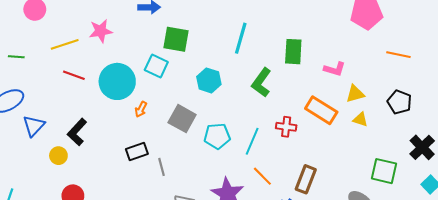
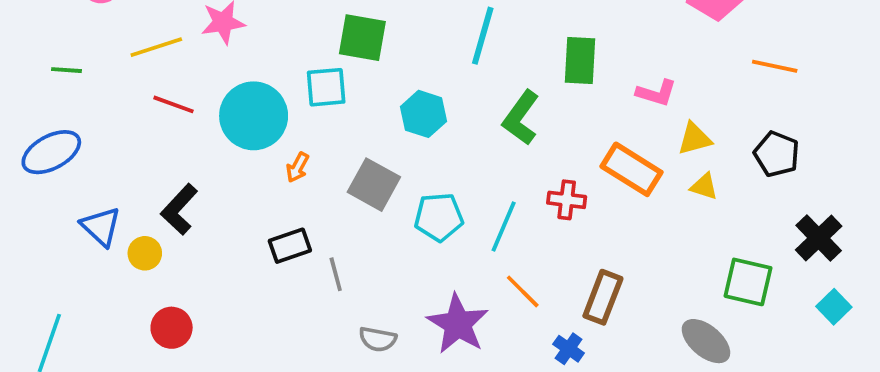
cyan square: (156, 66) -> (326, 87), turned -30
blue triangle: (34, 126) -> (101, 227), moved, turned -30

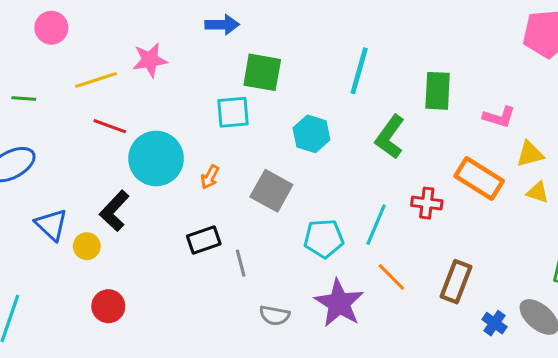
cyan circle: (254, 116) -> (156, 158), moved
cyan pentagon: (439, 217) -> (324, 239), moved
blue cross: (569, 349) -> (495, 323), moved

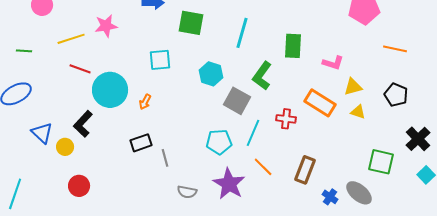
green square: (262, 72) -> (191, 23), moved
gray square: (271, 191) -> (237, 101), moved

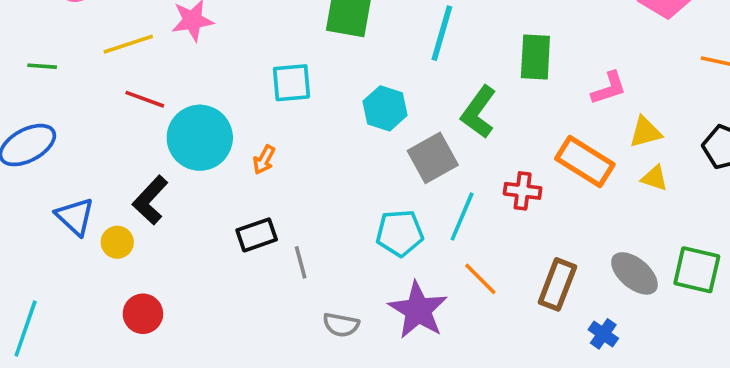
pink L-shape: (333, 63) -> (609, 88), turned -35
gray square: (237, 101) -> (433, 158), turned 32
gray ellipse: (359, 193) -> (634, 273), moved

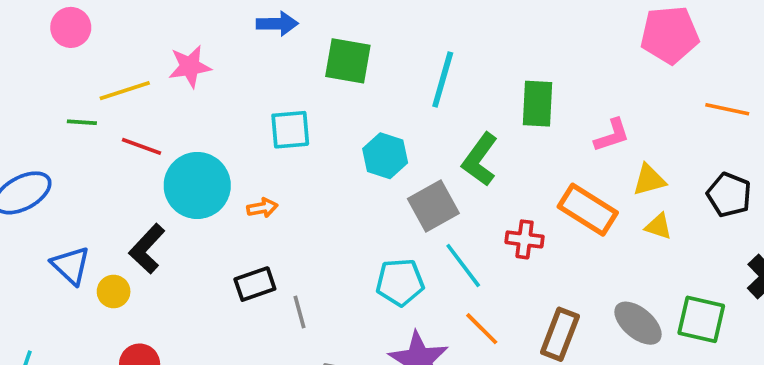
green line: (42, 66) -> (82, 122), moved
orange arrow: (264, 160) -> (262, 208), turned -128
cyan line: (462, 217) -> (463, 265), turned -60

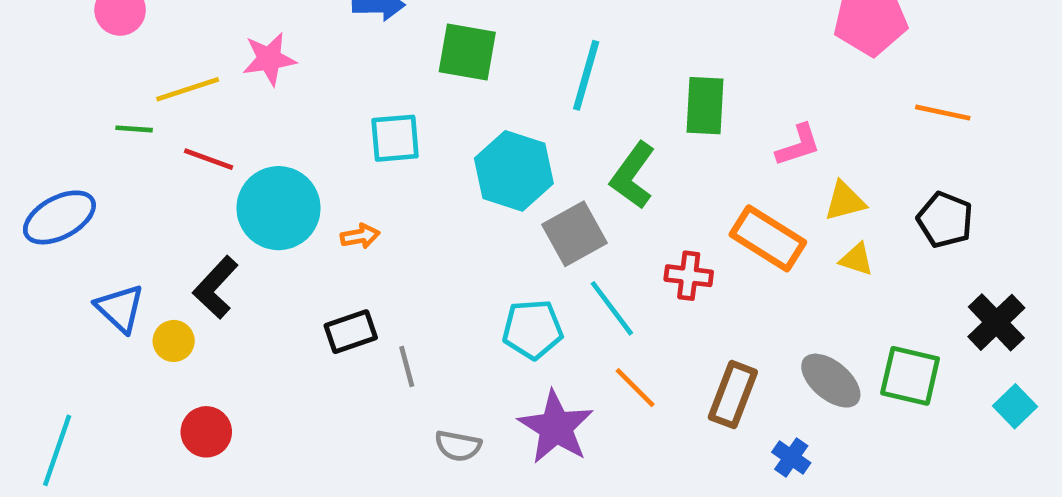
cyan hexagon: (385, 156) -> (514, 171), size x1.4

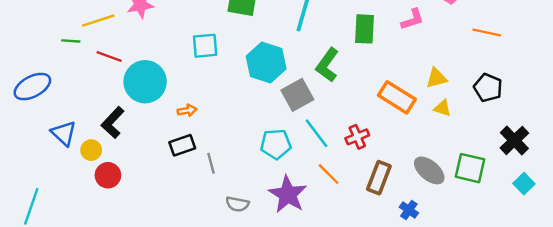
pink L-shape: (798, 145) -> (412, 19), moved
orange arrow: (360, 236) -> (187, 110), moved
red cross: (689, 276) -> (357, 137), moved, turned -30
red circle: (206, 432) -> (108, 175), moved

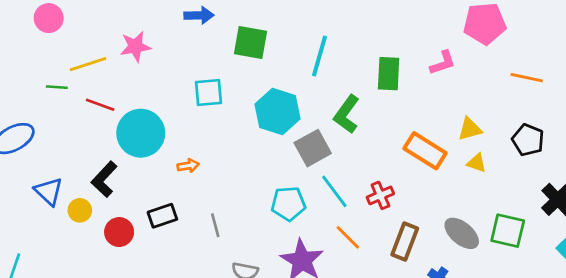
black rectangle: (182, 145) -> (162, 216), moved
red circle: (108, 175) -> (119, 232), moved

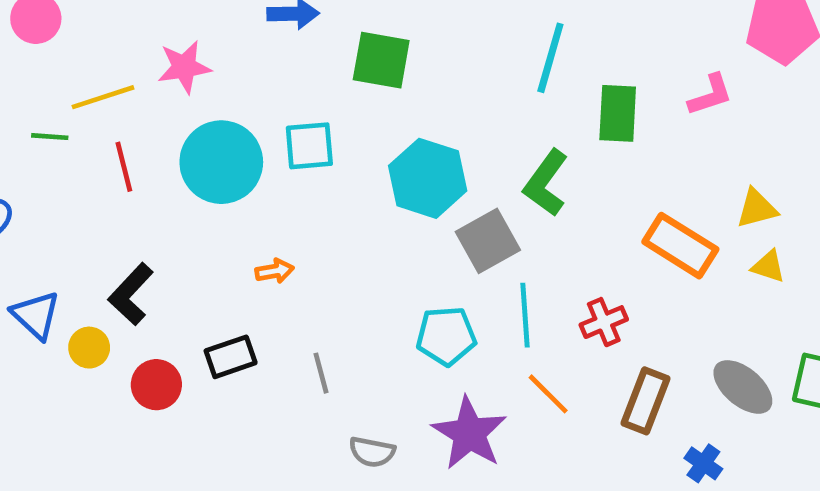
cyan line: (319, 56) -> (550, 58), moved
red line: (100, 105) -> (124, 167), turned 56
cyan circle: (141, 133) -> (221, 162), moved
cyan line: (334, 191) -> (525, 315), turned 33

